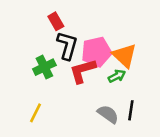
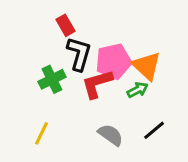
black line: (131, 110) -> (154, 130), turned 42
gray semicircle: (108, 114) -> (111, 135), moved

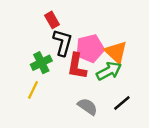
red L-shape: (97, 84) -> (77, 66), turned -64
green arrow: (138, 90) -> (109, 71), size x1.5
yellow line: (41, 133) -> (33, 90), moved

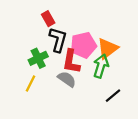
orange triangle: (116, 52) -> (107, 48), turned 40
green arrow: (109, 71) -> (101, 66), turned -45
gray semicircle: (88, 107) -> (67, 79), moved

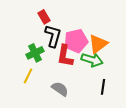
green arrow: (101, 66) -> (92, 60), turned 90
gray semicircle: (67, 79) -> (60, 89), moved
black line: (113, 96) -> (103, 87), turned -42

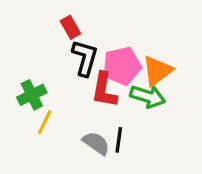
green cross: (35, 53) -> (32, 95), moved
black line: (103, 87) -> (119, 140), moved

